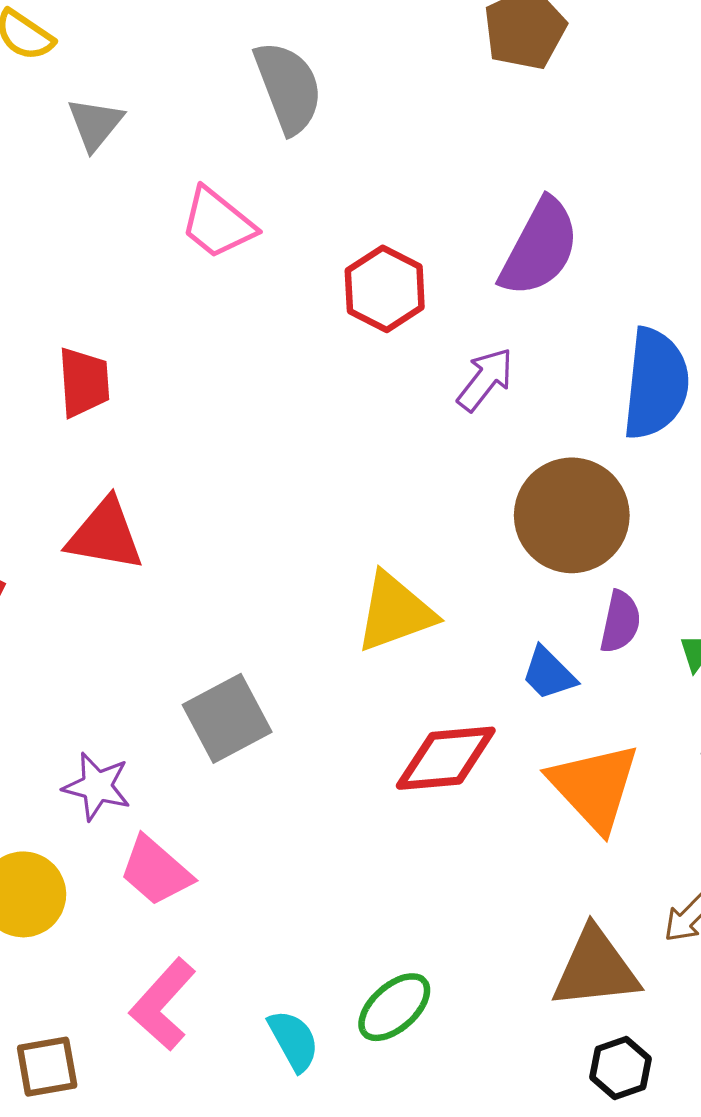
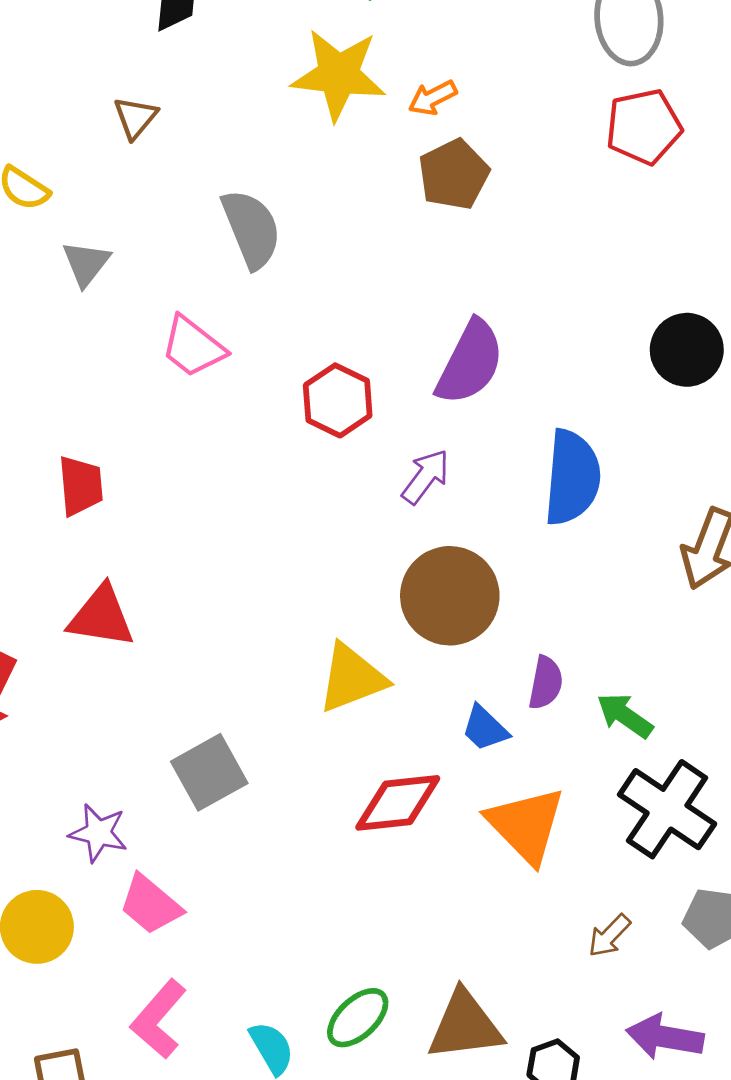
brown circle: (572, 515) -> (450, 596), moved
brown triangle: (596, 969) -> (465, 1026), moved

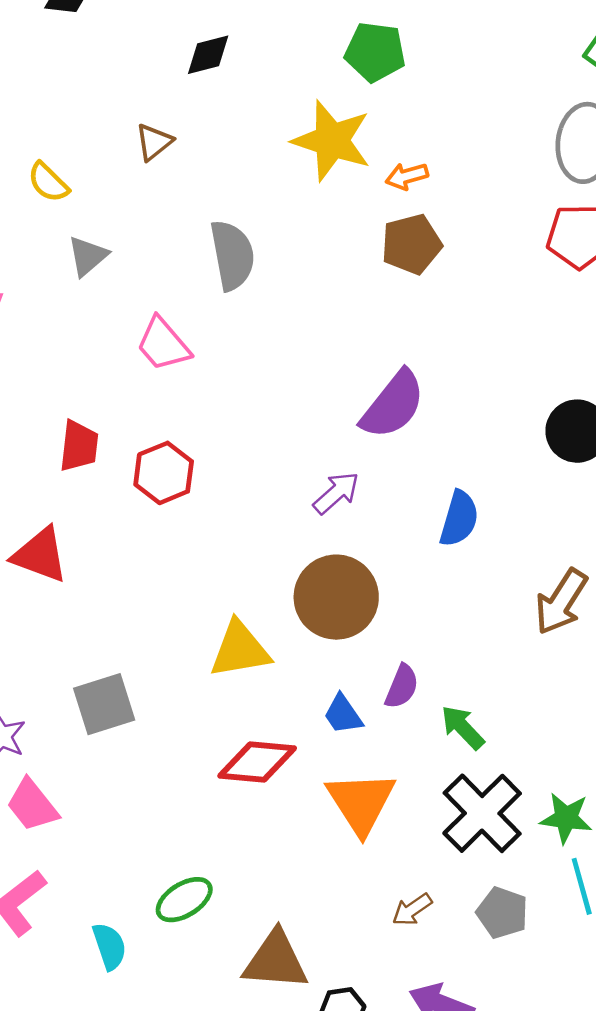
red hexagon: (338, 400) -> (164, 473), moved
blue semicircle: (572, 477) -> (459, 519), size x0.7
red trapezoid: (81, 486) -> (79, 446), moved
green ellipse: (358, 1018) -> (184, 900), moved

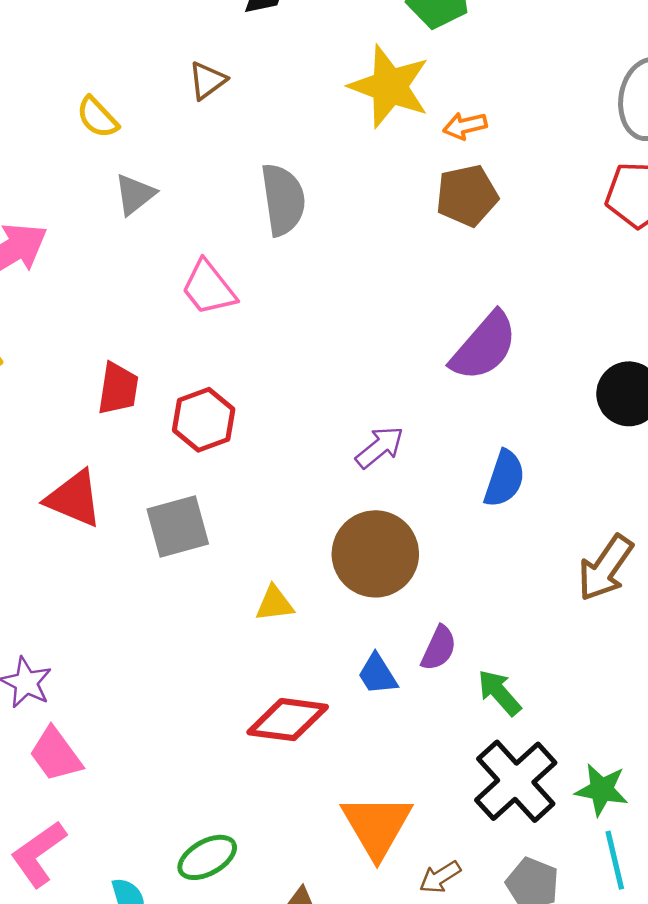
purple semicircle: (393, 405) -> (484, 346), moved
yellow triangle: (240, 650) -> (275, 604), size x0.6
gray square: (104, 704) -> (178, 526), moved
orange triangle: (361, 802) -> (377, 826), moved

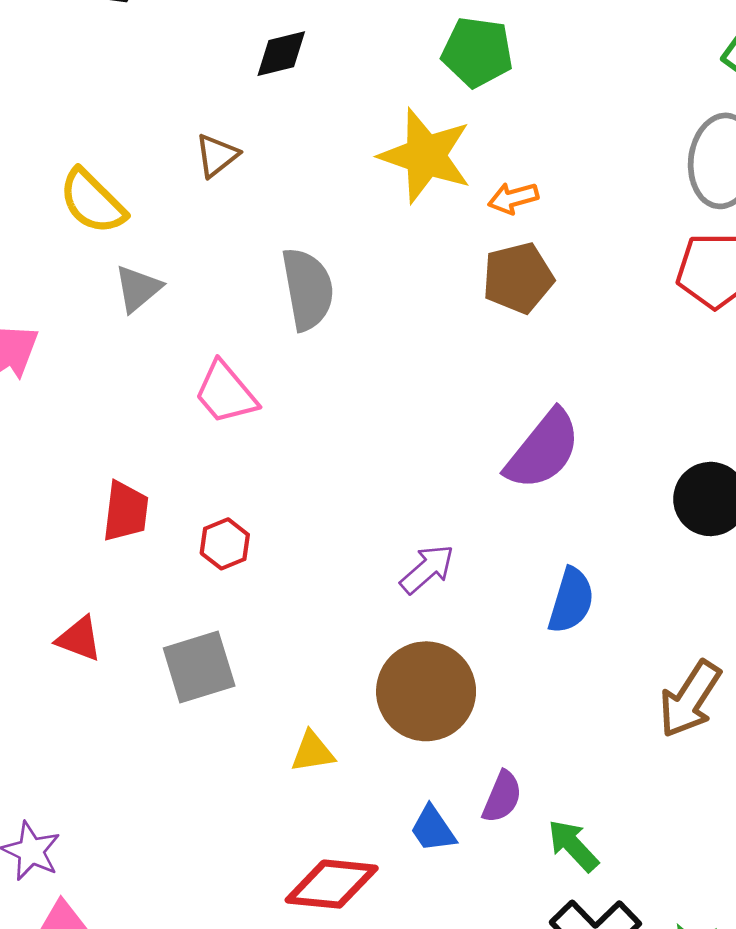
yellow semicircle: (97, 117) -> (92, 202), size x1.4
red hexagon: (204, 420) -> (225, 544), size x0.7
red triangle: (74, 499) -> (79, 639), size x0.7

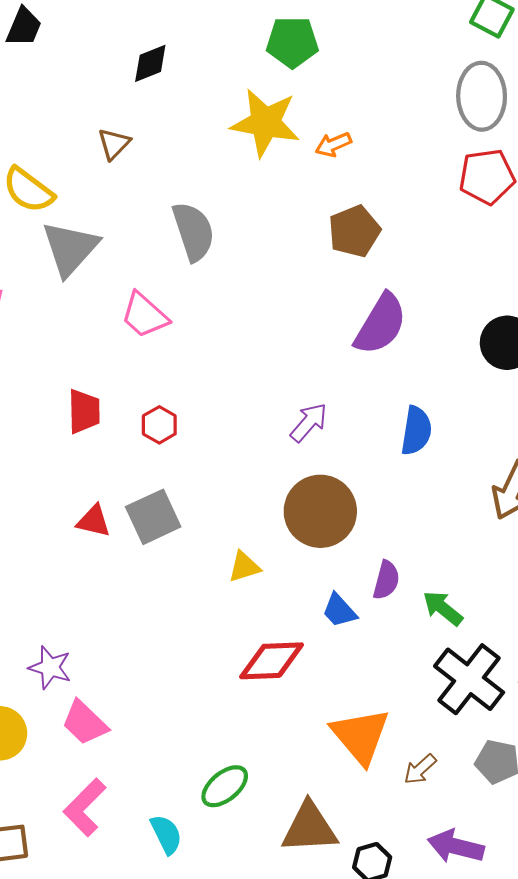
brown pentagon: (518, 278) -> (354, 231), moved
gray triangle: (138, 289) -> (70, 248), size x1.6
red triangle: (79, 639) -> (94, 521), moved

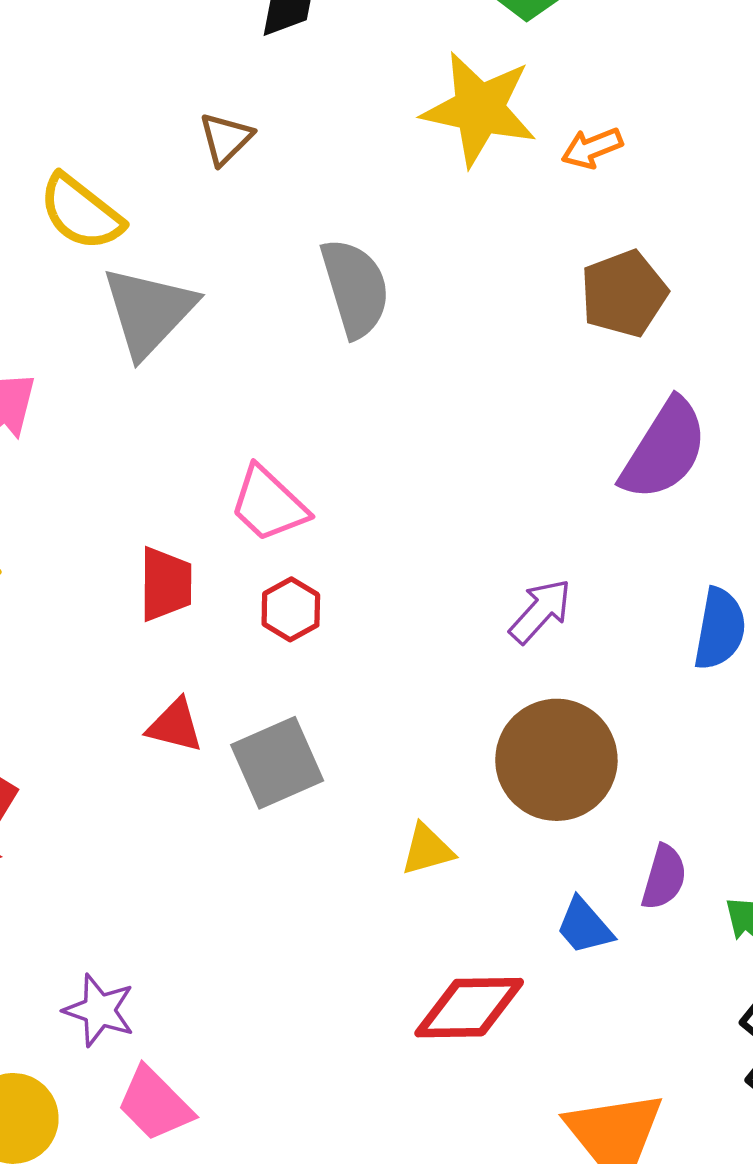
pink trapezoid: (144, 315) -> (269, 504), moved
red triangle: (94, 521) -> (175, 726), moved

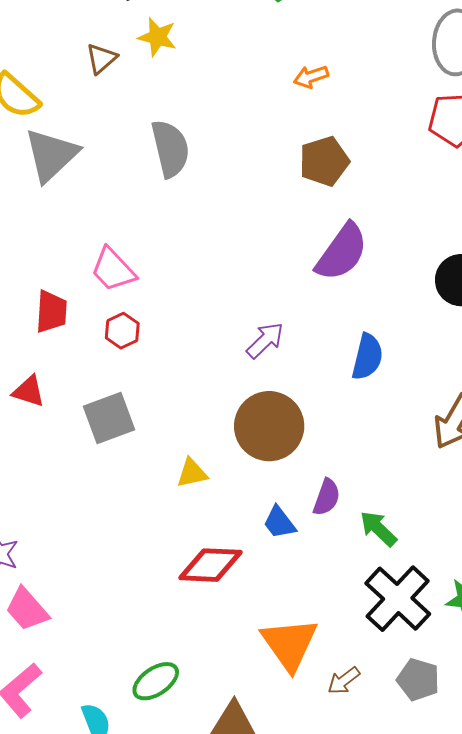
yellow star: (479, 109) -> (157, 37), moved, size x0.6
red triangle: (175, 726) -> (29, 391), moved

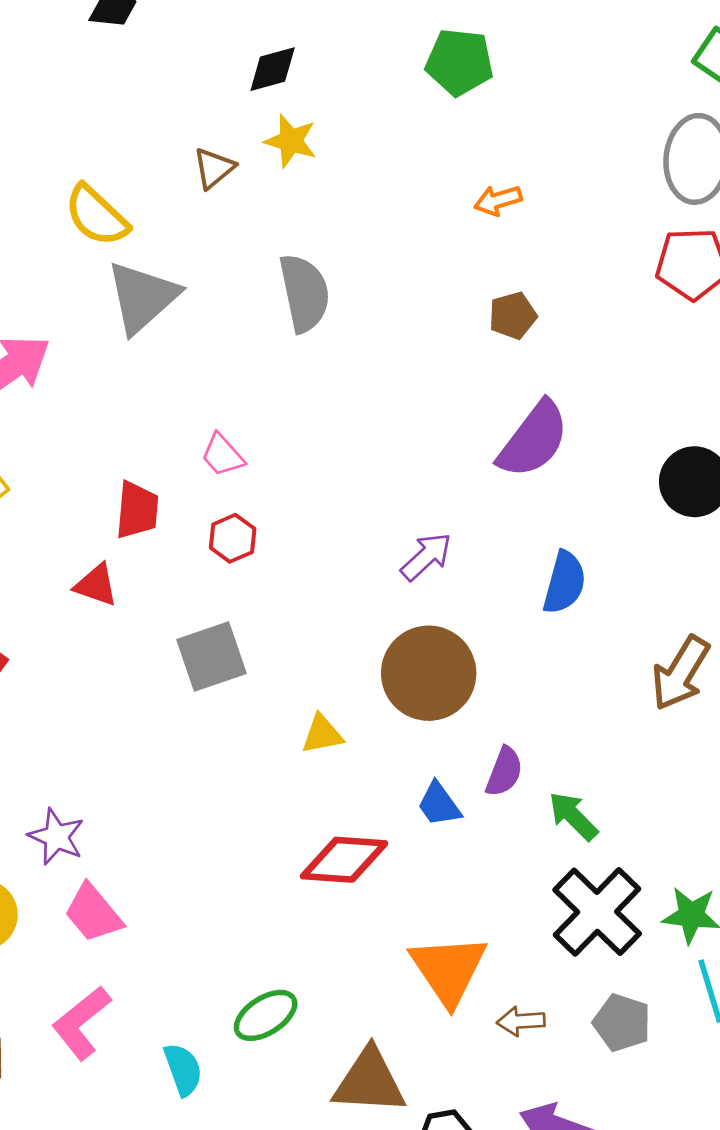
brown pentagon: (324, 161) -> (513, 316), size x0.7
pink trapezoid: (113, 270) -> (222, 455), size x0.7
red triangle: (29, 391) -> (96, 585), moved
brown arrow: (344, 681) -> (521, 1021), turned 32

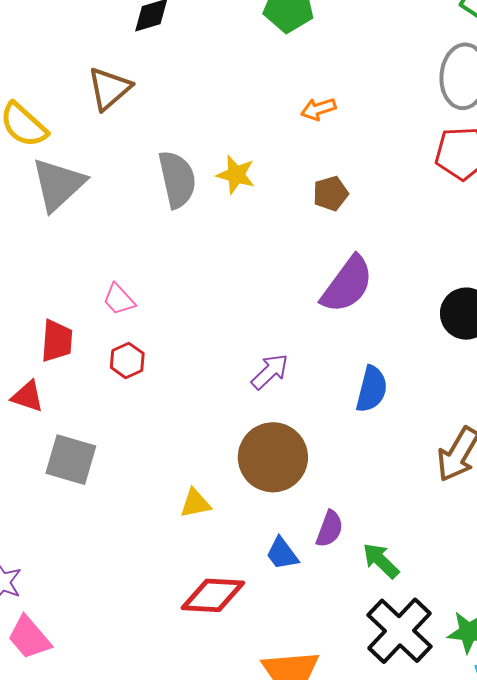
yellow star: (291, 141) -> (236, 175), moved
brown triangle: (214, 168) -> (109, 89), size x1.4
gray square: (211, 656) -> (71, 460), moved, turned 36

